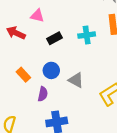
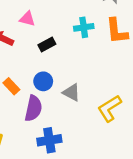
cyan cross: (87, 35) -> (84, 27), moved
purple semicircle: (43, 94) -> (33, 108), size x1.5

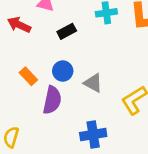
blue cross: (49, 140) -> (93, 134), moved

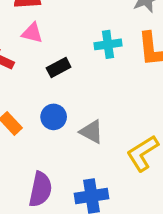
purple semicircle: (52, 100) -> (40, 189), moved

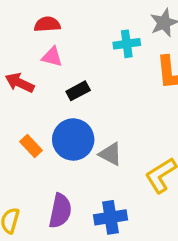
cyan cross: (108, 44) -> (127, 44), moved
blue circle: (54, 117) -> (73, 139), size x1.6

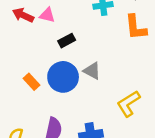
red arrow: (20, 83) -> (23, 15), moved
gray triangle: (110, 154) -> (92, 71), moved

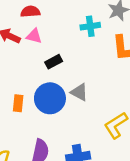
orange rectangle: (32, 82) -> (18, 103), turned 49

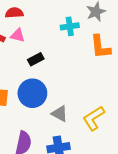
gray triangle: (79, 92) -> (60, 114), moved

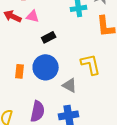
yellow L-shape: (94, 118) -> (91, 64), moved, turned 110

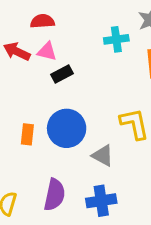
black rectangle: (49, 37) -> (62, 74), moved

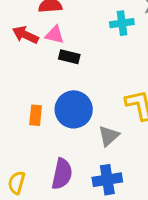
black rectangle: (62, 74) -> (69, 57), turned 42
gray triangle: (103, 155) -> (109, 136), turned 50

